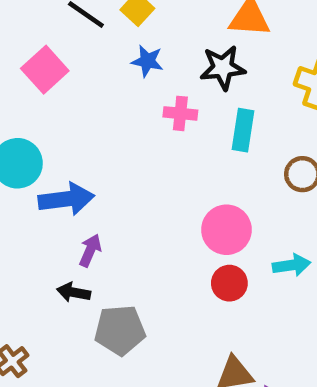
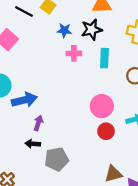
blue star: (147, 61) -> (64, 30), moved

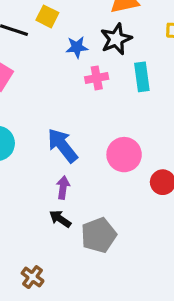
blue arrow: (24, 100) -> (62, 145), moved, turned -105
pink circle: (102, 106) -> (124, 155), moved
black arrow: (33, 144) -> (60, 219), turned 40

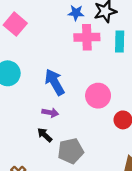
pink cross: (97, 78) -> (87, 37), size x1.5
purple arrow: (63, 188) -> (50, 113), turned 84

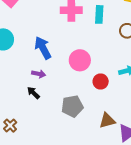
gray pentagon: (71, 151) -> (72, 106), moved

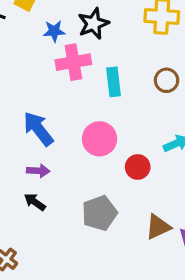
cyan rectangle: (99, 14) -> (113, 82), moved

